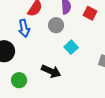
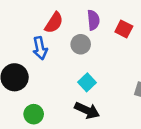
cyan square: (71, 47) -> (87, 82), moved
black arrow: (51, 71) -> (87, 110), moved

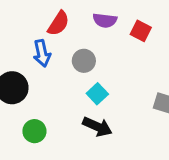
purple semicircle: (93, 20) -> (105, 20), turned 102
gray circle: (81, 44) -> (84, 61), moved

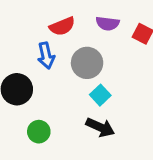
red semicircle: (58, 23) -> (62, 26), turned 35
gray circle: (84, 61) -> (87, 63), size x1.4

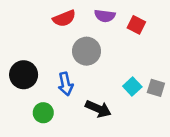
blue arrow: (46, 56) -> (66, 84), moved
cyan square: (100, 95) -> (132, 87), moved

